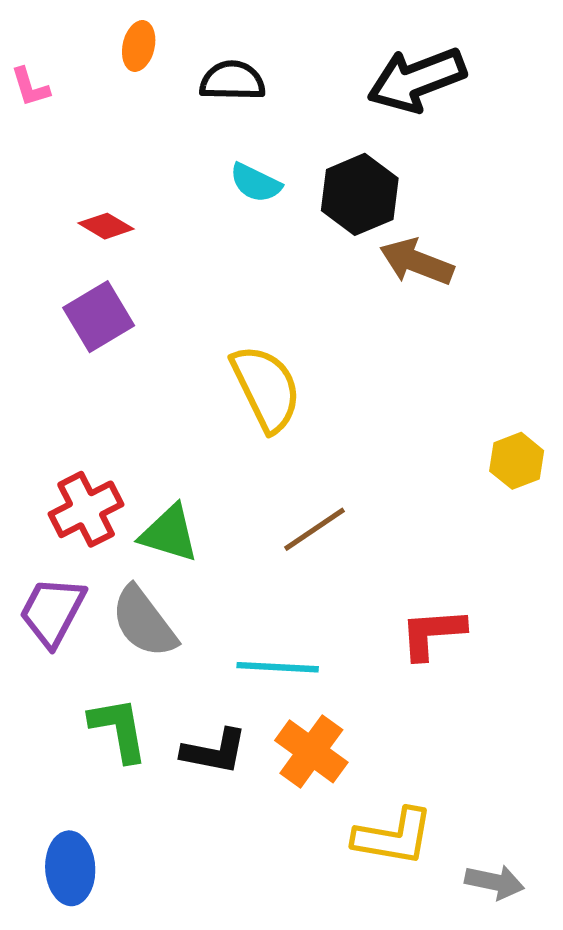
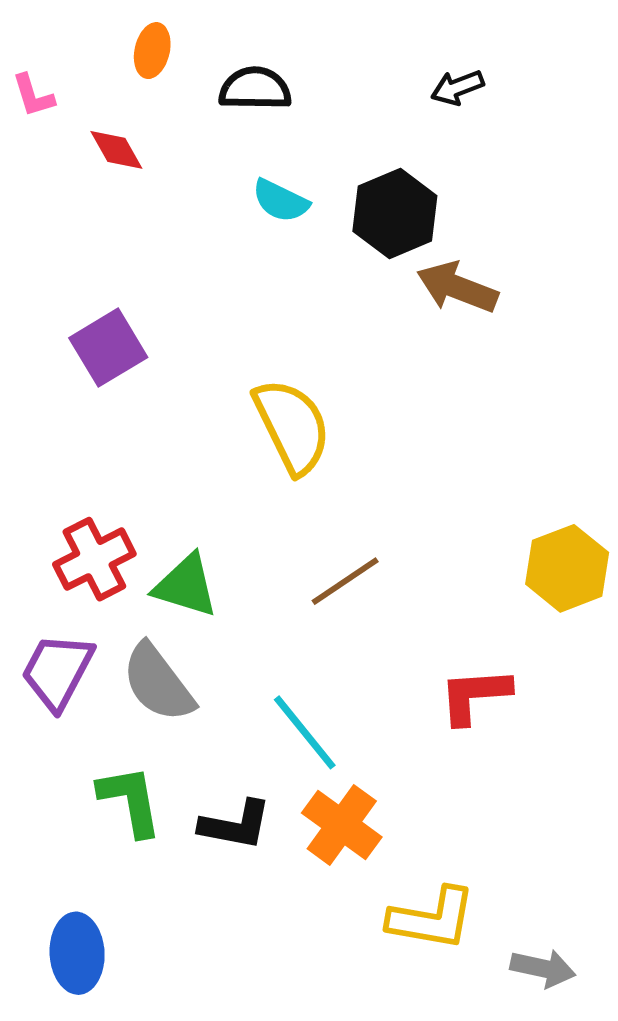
black arrow: (417, 80) -> (457, 88), size x0.5
red diamond: (106, 226) -> (116, 150), moved, turned 30
yellow hexagon: (517, 461) -> (567, 568), moved, size x1.4
cyan line: (278, 667) -> (305, 732), turned 48

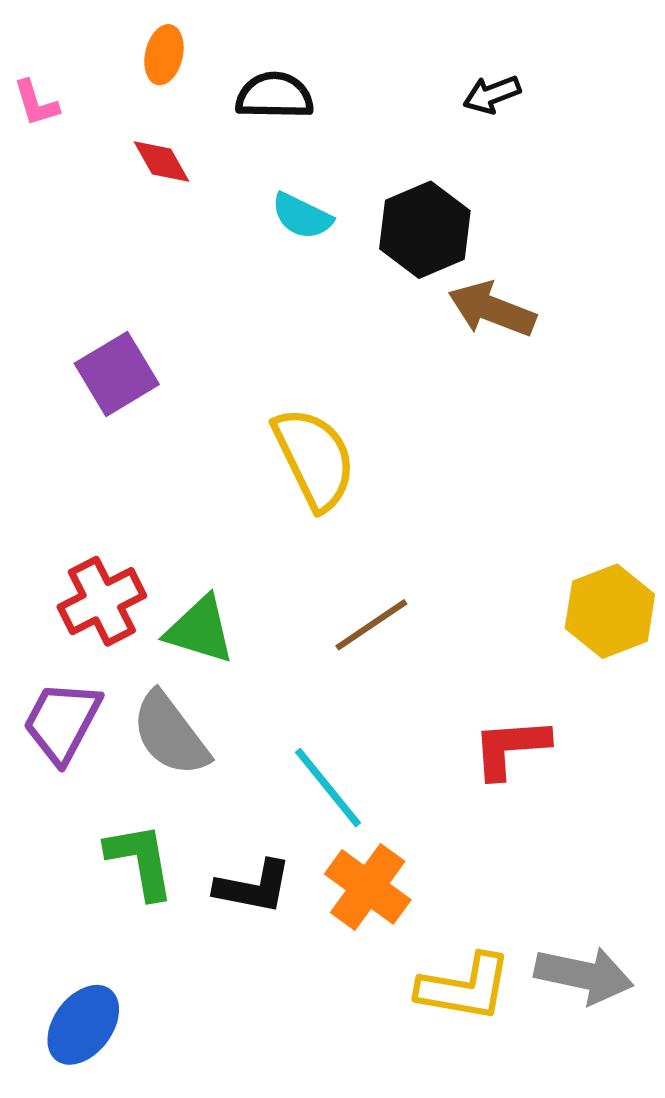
red diamond: (116, 150) -> (161, 161), moved
blue ellipse: (77, 953) -> (83, 1025), turned 40
gray arrow: (543, 968) -> (584, 975), moved, size x1.4

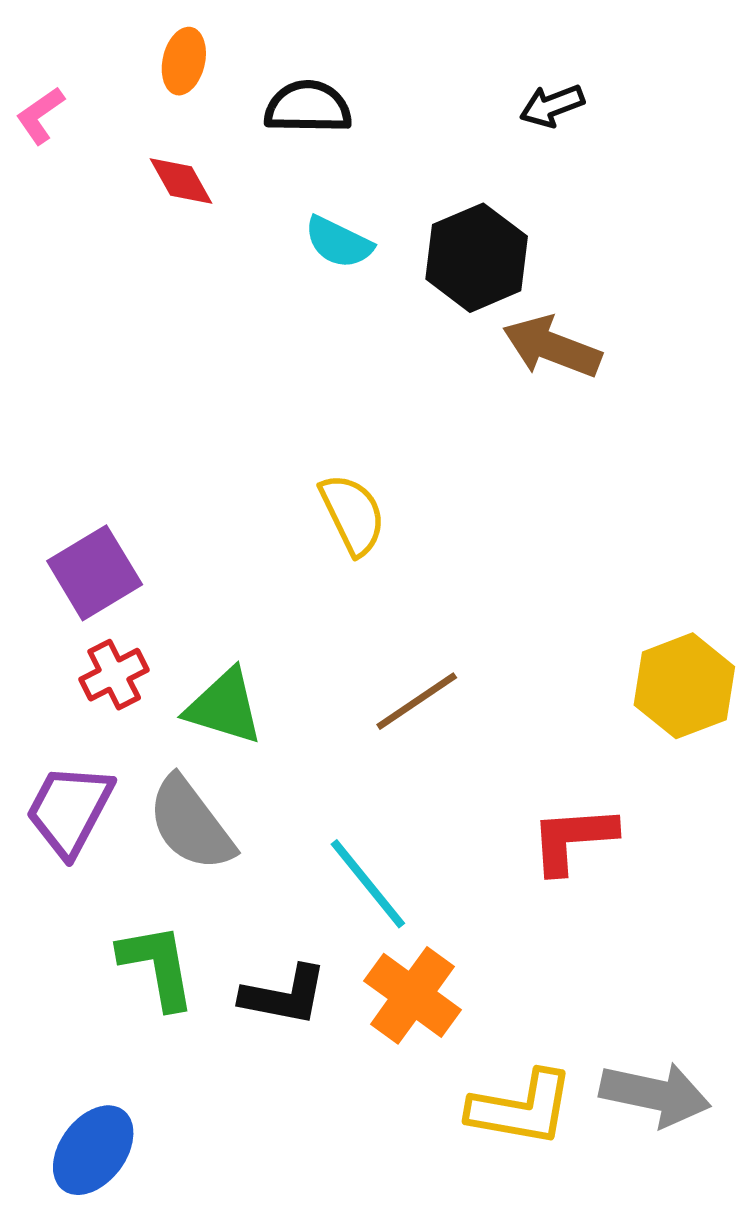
pink L-shape: (36, 103) -> (40, 115), turned 72
purple square: (117, 374) -> (95, 573), moved
yellow semicircle: (314, 458) -> (353, 514), size x0.7
red cross: (102, 601) -> (114, 675), size x0.7

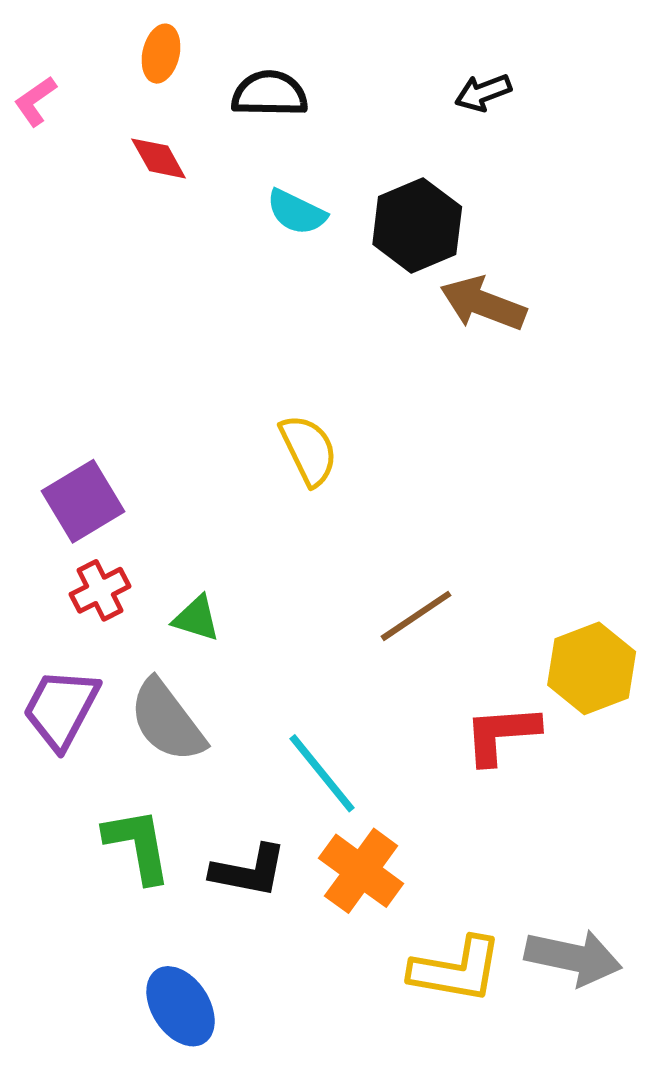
yellow hexagon: (684, 686) -> (592, 668), moved
brown line: (417, 701) -> (416, 616), moved
green triangle: (224, 707) -> (196, 618), size x0.7
blue ellipse: (93, 1150) -> (181, 1006), moved, turned -70

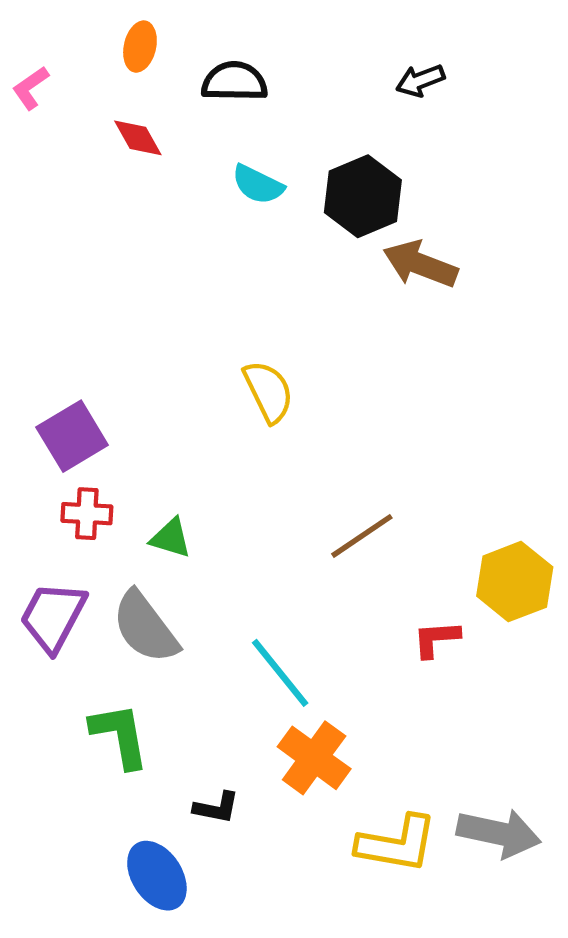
red cross: (100, 590) -> (87, 514), turned 30
red L-shape: (501, 734) -> (436, 639), size x0.7
black L-shape: (249, 871) -> (216, 808), moved, size x0.7

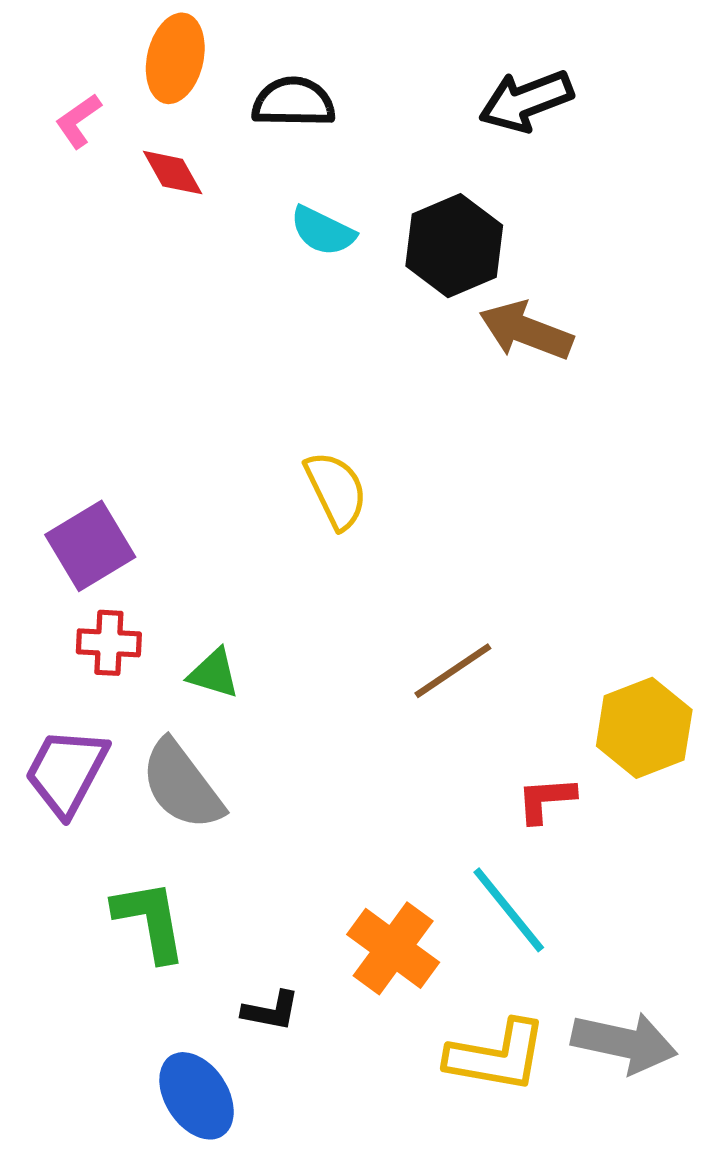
orange ellipse: (140, 47) -> (175, 58), size x1.4
black arrow: (420, 80) -> (526, 101), size x1.5
pink L-shape: (31, 88) -> (78, 121), moved
cyan line: (280, 673) -> (509, 910), moved

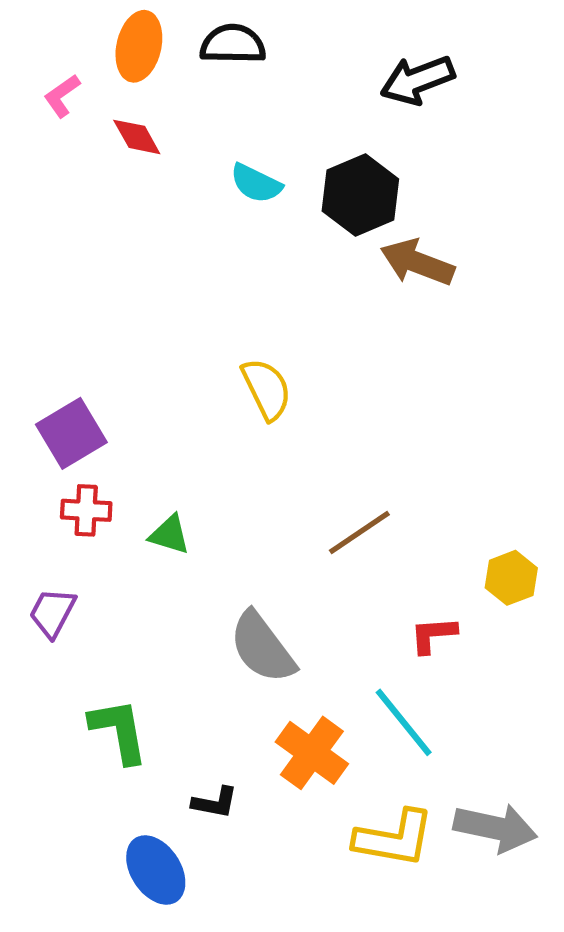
black semicircle: (294, 102) -> (233, 44), moved
yellow hexagon: (644, 728) -> (511, 578), size x0.7
purple trapezoid: (66, 772) -> (52, 613), size x0.7
gray semicircle: (182, 785) -> (262, 647), moved

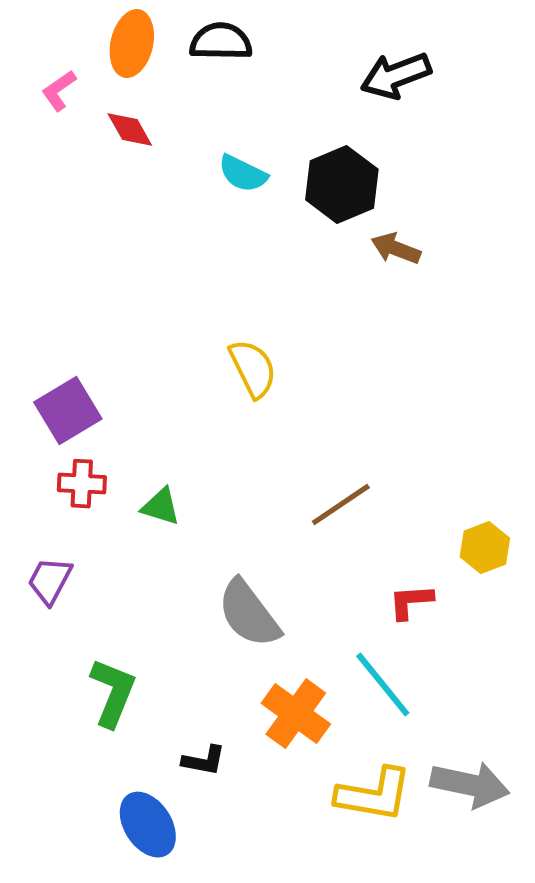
brown arrow: (417, 262) -> (396, 249), size x0.7
green L-shape: (119, 731) -> (113, 693), turned 32

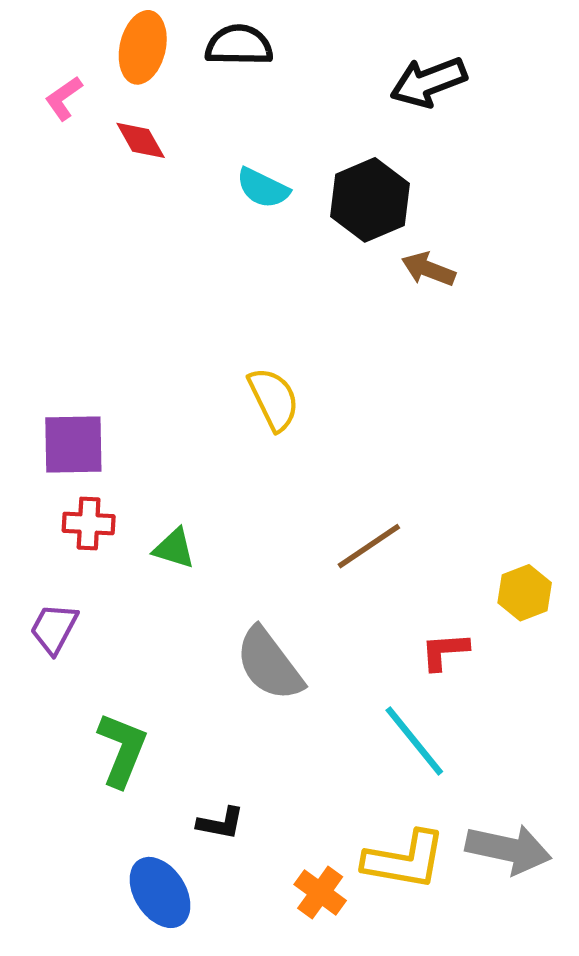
purple square: (68, 411) -> (73, 444), turned 30
orange cross: (296, 714) -> (320, 892), moved, size x0.7

